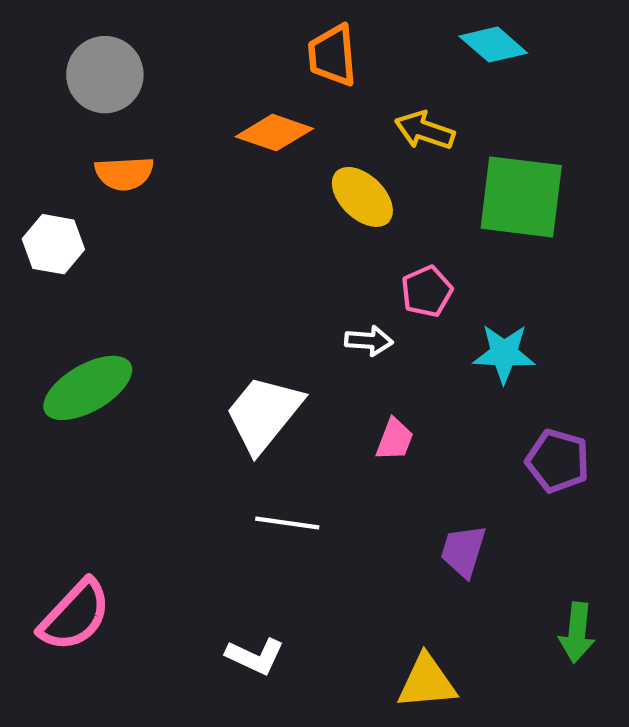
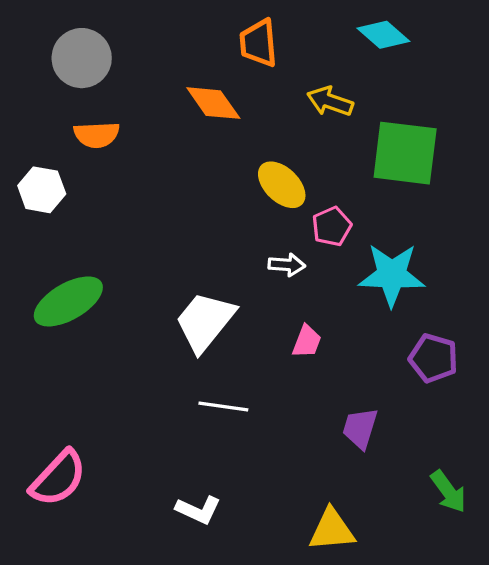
orange diamond: (274, 133) -> (213, 103), turned 36
yellow ellipse: (362, 197) -> (282, 185), moved
cyan star: (504, 354) -> (392, 275), size x1.4
green arrow: (577, 633) -> (448, 492), turned -42

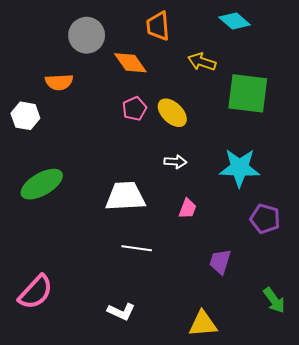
gray circle: (82, 58) -> (87, 35), moved
pink pentagon: (332, 226) -> (135, 109), moved
white trapezoid: (205, 321) -> (125, 196), turned 48

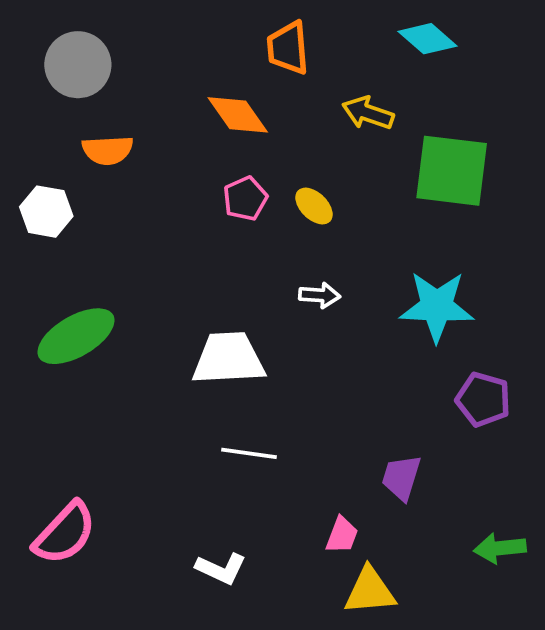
gray circle: (87, 35) -> (78, 65), moved
yellow ellipse: (172, 113) -> (314, 206), size x0.7
pink trapezoid: (188, 209) -> (342, 535), moved
green arrow: (274, 300) -> (500, 548), turned 120

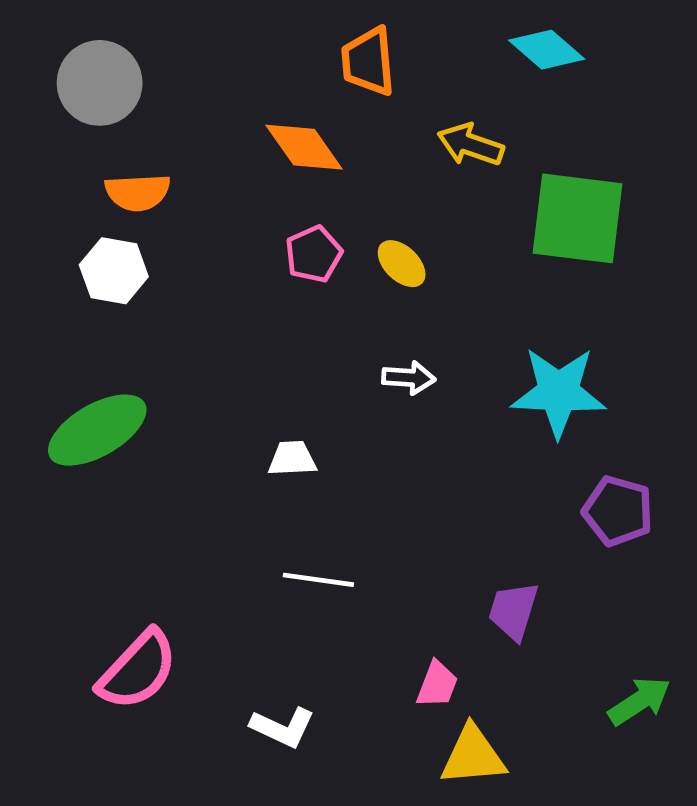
white hexagon: (46, 212) -> (114, 271), moved
white trapezoid: (228, 358) -> (292, 459), size x0.5
pink semicircle: (65, 533) -> (138, 670), moved
green arrow: (500, 548) -> (639, 701), turned 153

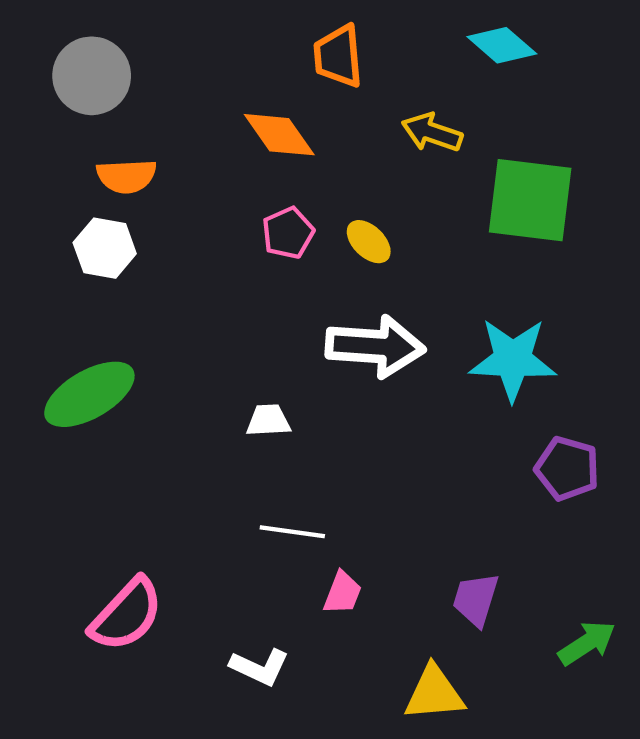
white arrow: (409, 378) -> (375, 346), size x2.0
purple trapezoid: (513, 611) -> (476, 599), moved
pink trapezoid: (437, 684) -> (343, 593), moved

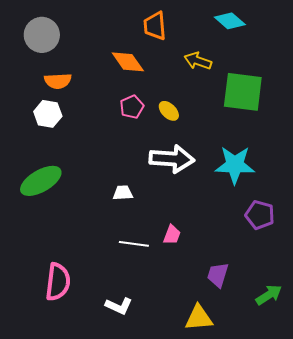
pink trapezoid: (343, 593) -> (172, 235), moved
pink semicircle: (127, 615) -> (58, 282), turned -36

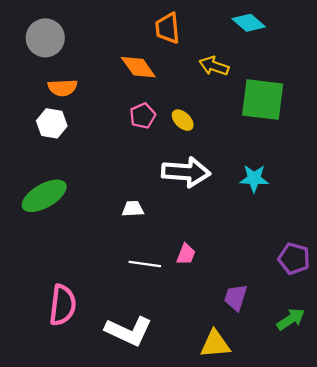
cyan star: (235, 165) -> (254, 179), size x0.7
purple pentagon: (260, 215) -> (294, 259), moved
white L-shape: (119, 306) -> (129, 331), size x1.6

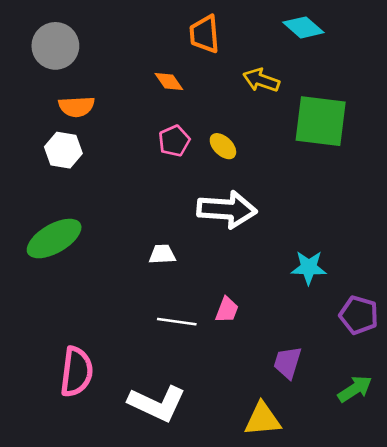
orange diamond: (138, 67) -> (169, 82), size x0.7
cyan star: (254, 179) -> (309, 268), moved

